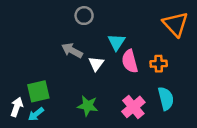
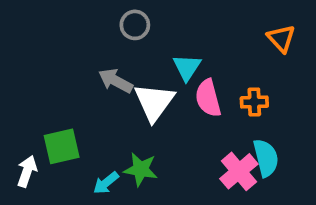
orange triangle: (175, 24) -> (281, 38), size x0.7
white triangle: (96, 64) -> (154, 102), size x1.6
pink cross: (133, 107) -> (239, 171), moved
cyan arrow: (36, 114) -> (106, 183), moved

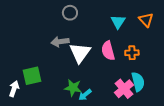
cyan triangle: (187, 67) -> (118, 22), moved
gray arrow: (116, 81) -> (60, 42), turned -36
cyan arrow: (106, 183) -> (85, 95), moved

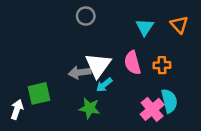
gray arrow: (60, 42) -> (80, 73), moved
cyan arrow: (85, 95) -> (104, 85), moved

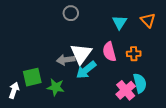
cyan arrow: (104, 85) -> (86, 70), size x1.5
green star: (89, 108) -> (56, 87), moved

